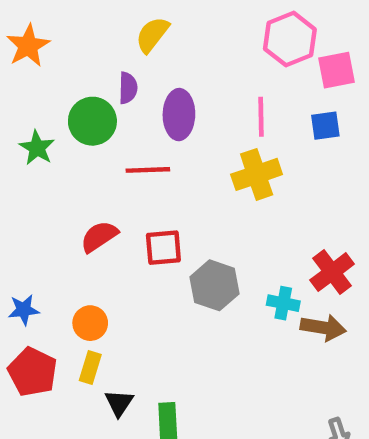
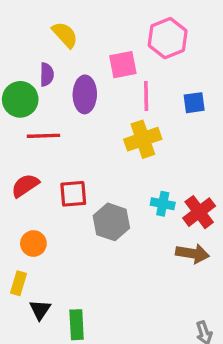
yellow semicircle: (152, 35) -> (65, 35), turned 100
pink square: (336, 70) -> (123, 65), moved
red line: (148, 170) -> (43, 136), moved
cyan cross: (283, 303) -> (163, 204), moved
orange circle: (90, 323) -> (33, 244), moved

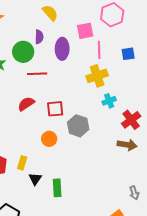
cyan cross: (163, 204) -> (109, 101), moved, turned -32
orange circle: (33, 244) -> (49, 139), moved

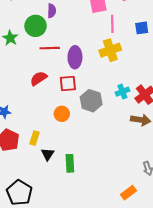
purple ellipse: (62, 49) -> (75, 57), moved
cyan cross: (109, 101) -> (122, 92), moved

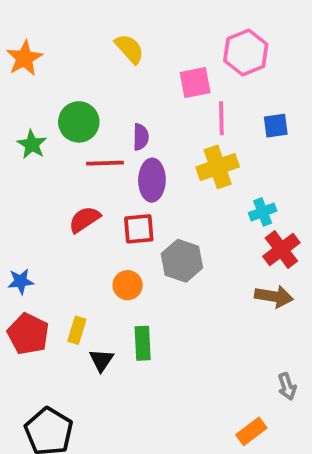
purple semicircle: (52, 11) -> (141, 137), moved
cyan cross: (122, 92) -> (263, 212), moved
green rectangle: (70, 163) -> (143, 343), moved

